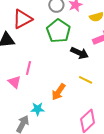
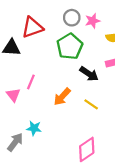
orange arrow: (59, 92) -> (62, 97), moved

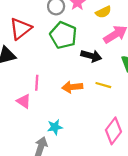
orange arrow: (62, 97) -> (72, 87), turned 60

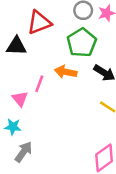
orange arrow: (72, 87) -> (66, 72), moved
cyan star: (55, 127) -> (13, 127), moved

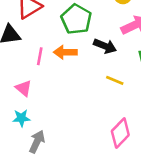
pink line: (39, 84) -> (40, 56), moved

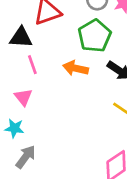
pink line: (40, 56) -> (32, 65), moved, turned -42

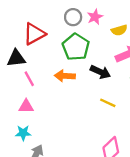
pink triangle: (23, 97) -> (26, 106), turned -42

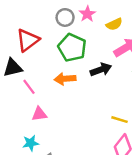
black arrow: (100, 72) -> (101, 70), turned -36
yellow line: (108, 103) -> (120, 120), moved
pink triangle: (26, 106) -> (39, 114), moved

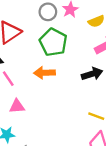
black arrow: (101, 70) -> (92, 74), moved

